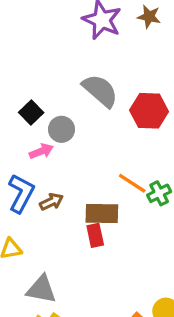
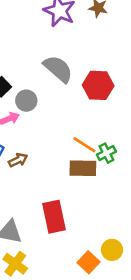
brown rectangle: (102, 213) -> (83, 168), moved
red rectangle: (95, 235) -> (54, 217), moved, size x1.6

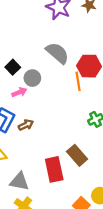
orange line: (84, 145) -> (78, 81), moved, turned 48
brown rectangle: (83, 168) -> (77, 155), moved, turned 48

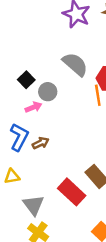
red rectangle: (54, 169) -> (72, 192), turned -35
gray triangle: (19, 181) -> (33, 205), turned 42

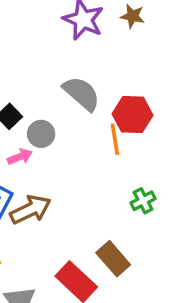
brown arrow: (41, 143) -> (31, 210), size x1.6

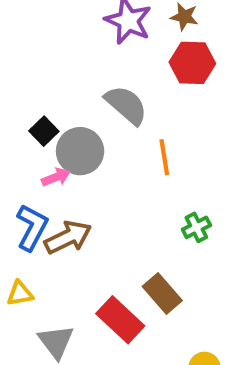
red hexagon: (132, 115) -> (192, 63), moved
gray circle: (41, 134) -> (80, 151), size x1.5

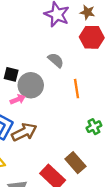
gray semicircle: (126, 105) -> (56, 60), size x0.7
black square: (44, 131) -> (11, 74), turned -32

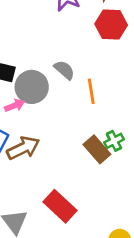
gray semicircle: (56, 60) -> (64, 70), moved
brown rectangle: (75, 163) -> (97, 149), moved

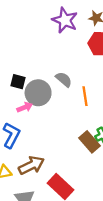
brown arrow: (23, 148) -> (31, 165), moved

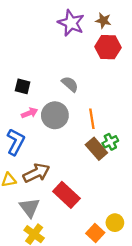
gray circle: (38, 93) -> (55, 115), moved
orange line: (85, 96) -> (92, 119), moved

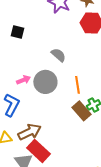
black square: (23, 86) -> (17, 32), moved
red rectangle: (66, 195) -> (38, 151), moved

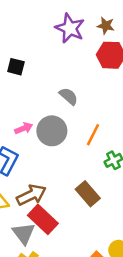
orange line: (77, 85) -> (93, 135), turned 36
brown rectangle: (81, 111) -> (88, 194), moved

